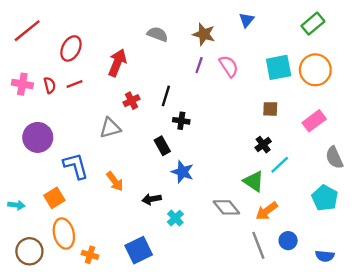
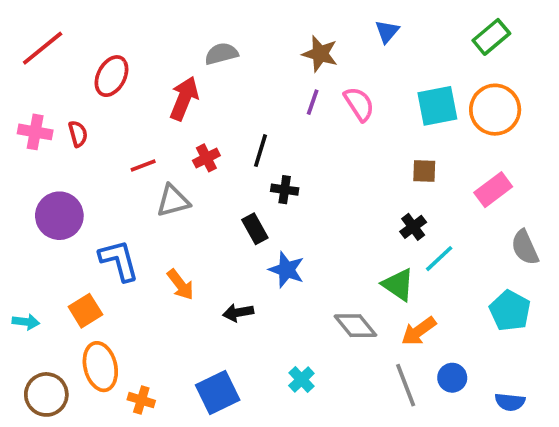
gray semicircle: (158, 34) -> (221, 54), moved, turned -36
red line: (75, 84) -> (143, 165), moved
cyan cross: (175, 218) -> (301, 380), moved

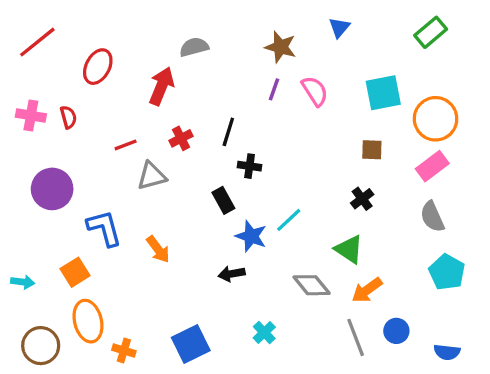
orange circle: (495, 110) -> (436, 119), moved
gray semicircle: (525, 247) -> (432, 217), moved
cyan line: (439, 259) -> (289, 220), moved
black arrow: (238, 313) -> (232, 274), moved

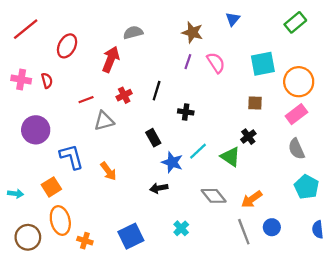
black cross: (250, 166) -> (186, 112), moved
green triangle: (349, 249) -> (230, 157), moved
blue semicircle: (447, 352) -> (318, 229), moved, turned 78

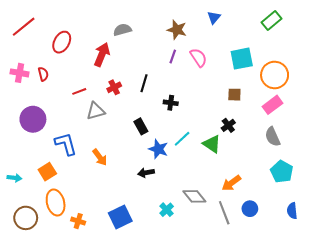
gray diamond: (214, 196) -> (194, 196), moved

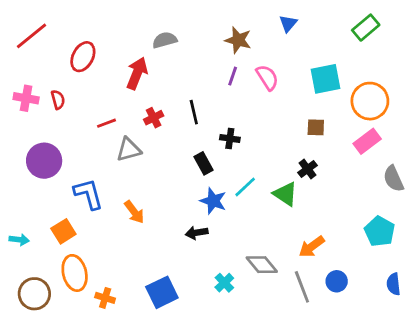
black line: (144, 83) -> (194, 112), turned -30
black rectangle: (141, 126) -> (204, 163), moved
gray semicircle: (273, 137) -> (393, 179), moved

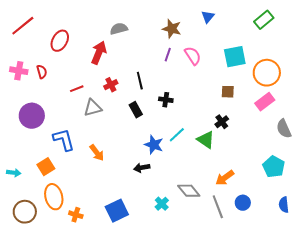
black rectangle: (204, 163) -> (136, 110), moved

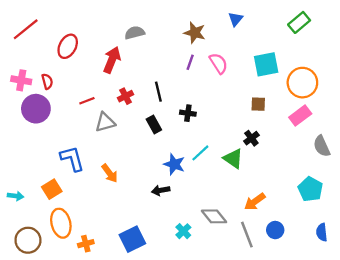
purple circle: (32, 116) -> (36, 109), moved
orange cross: (76, 215) -> (86, 244), turned -32

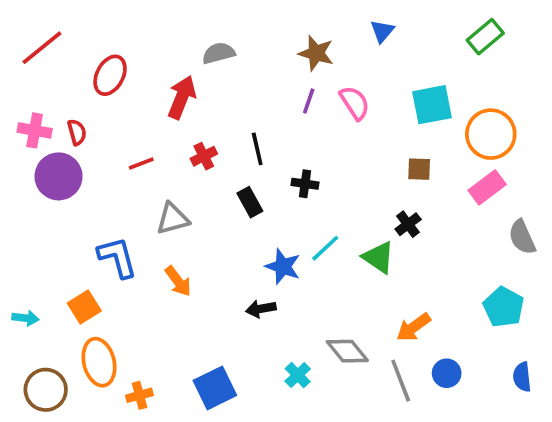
gray triangle: (105, 122) -> (173, 219), moved

